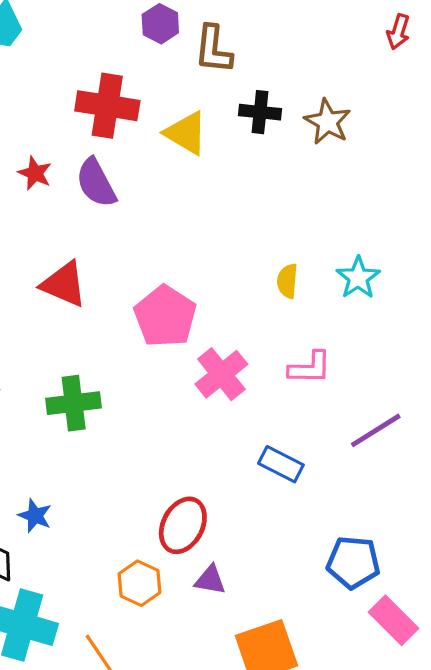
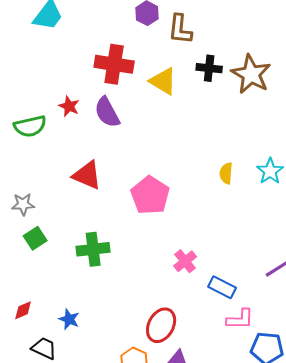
brown star: (328, 122) -> (251, 74), size x1.4
pink L-shape: (310, 368) -> (240, 319), moved
pink cross: (221, 374) -> (185, 261), moved, size x0.7

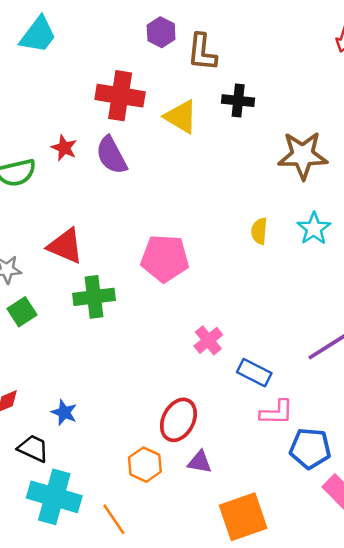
brown star: (251, 74) -> (303, 155), moved, turned -30
red triangle: (87, 175) -> (65, 246), moved
pink pentagon: (150, 195) -> (165, 258), turned -30
green cross: (93, 249) -> (94, 297), moved

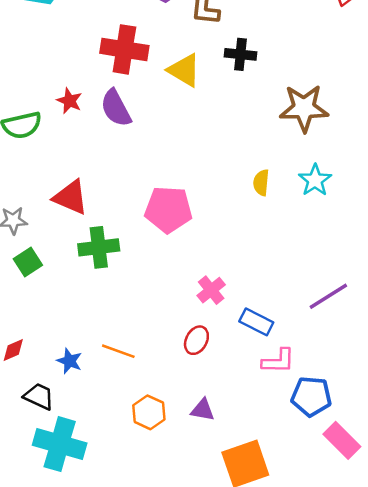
red ellipse: (178, 420) -> (196, 340), moved, size x0.7
orange line: (114, 519) -> (118, 351), moved, turned -36

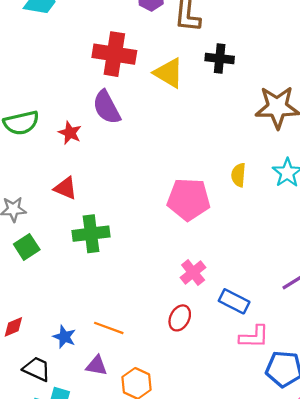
red star: (69, 101) -> (70, 133), moved
red triangle: (71, 197) -> (66, 188), size x0.7
pink pentagon: (168, 210) -> (189, 199), moved
purple triangle: (203, 410) -> (97, 366), moved

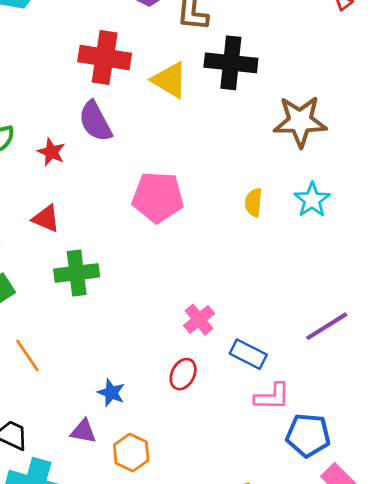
black cross: (220, 58) -> (231, 63), size x1.5
pink pentagon: (189, 199) -> (158, 197), moved
orange line: (109, 328) -> (27, 355), moved, turned 36
blue star: (64, 337) -> (111, 393), moved

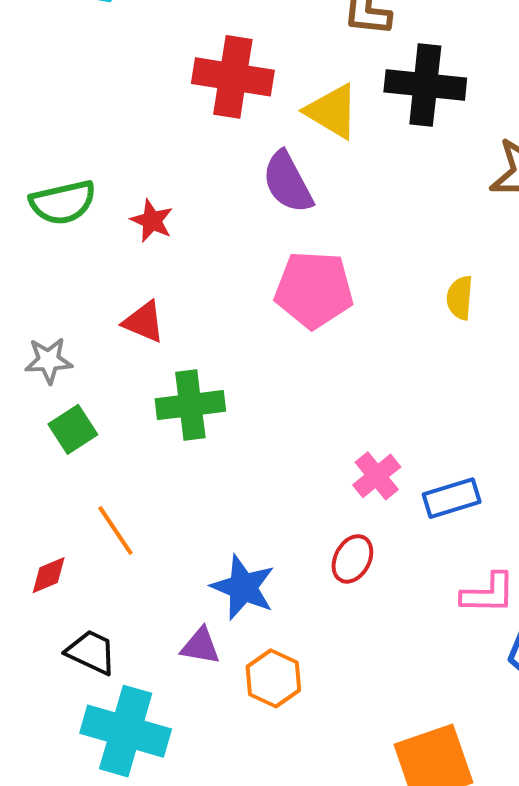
purple semicircle: (95, 121) -> (288, 182), moved
blue rectangle: (248, 354) -> (452, 498), moved, turned -44
blue star: (111, 393) -> (243, 587), size x1.5

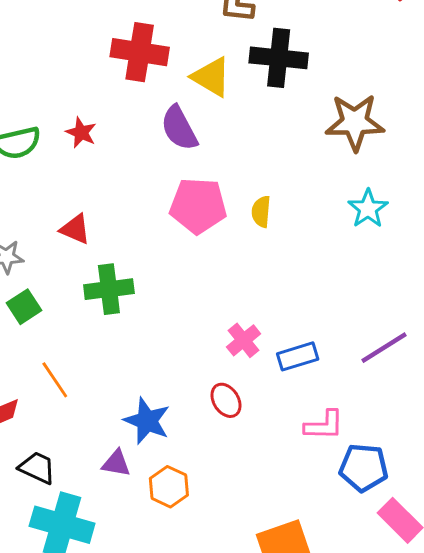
red star: (152, 221) -> (81, 133), moved
yellow semicircle: (460, 298) -> (261, 212), moved
red ellipse: (352, 559) -> (226, 400), turned -60

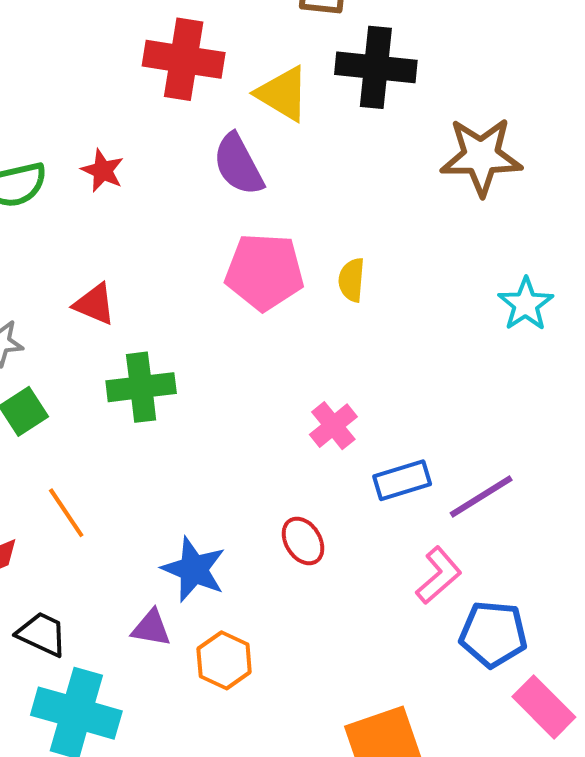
cyan star: (368, 209) -> (526, 304), moved
pink cross: (244, 340) -> (333, 426), moved
purple line: (384, 348) -> (481, 496), moved
pink L-shape: (324, 425) -> (439, 575), turned -42

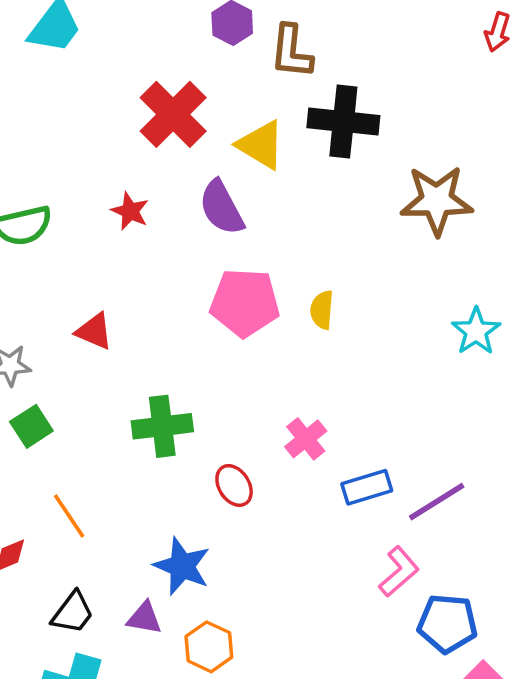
red cross: (184, 59) -> (173, 114), turned 36
red star: (103, 171) -> (130, 211), moved
green cross: (141, 387) -> (162, 426), moved
red ellipse: (303, 541) -> (234, 485), moved
black trapezoid: (42, 634) -> (73, 613), moved, turned 102

